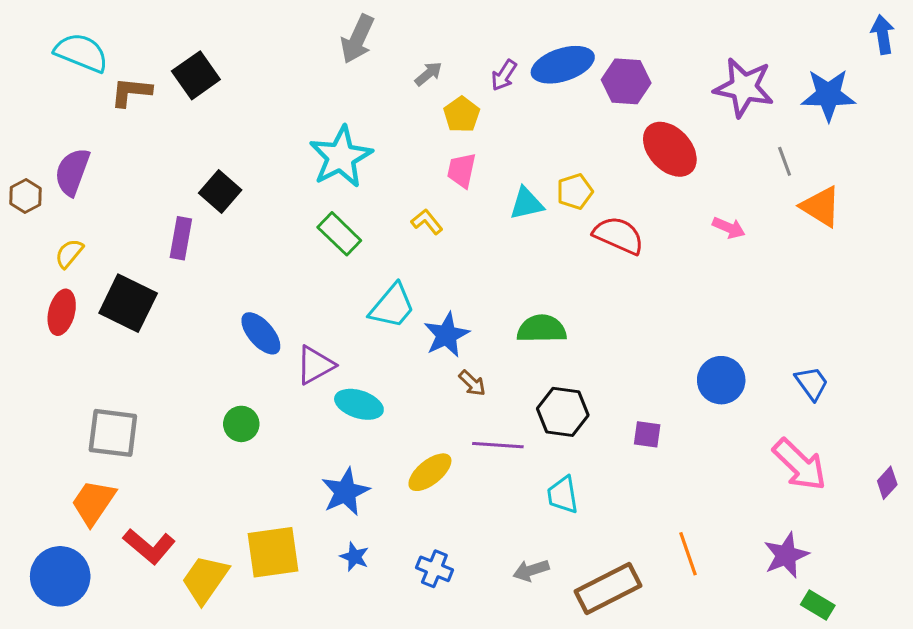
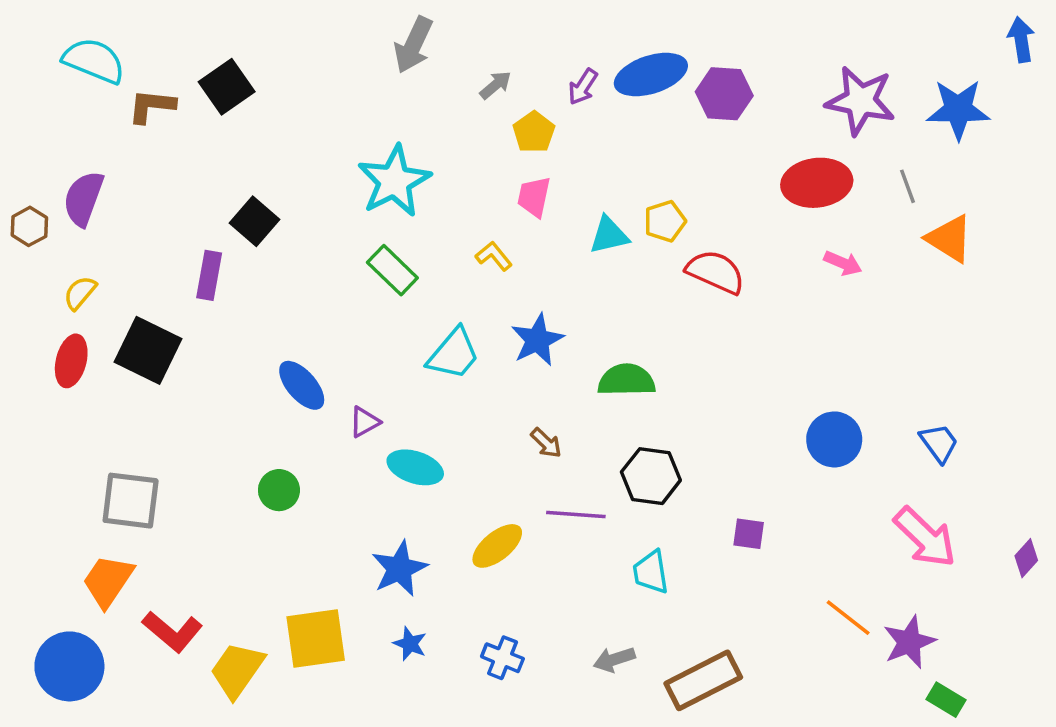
red ellipse: (670, 149) -> (817, 183), moved, turned -54
blue star: (447, 335) -> (537, 340), moved
purple triangle: (315, 365) -> (365, 422), size x0.7
purple square: (647, 434) -> (749, 534), moved
orange line: (688, 554) -> (848, 618), moved, turned -33

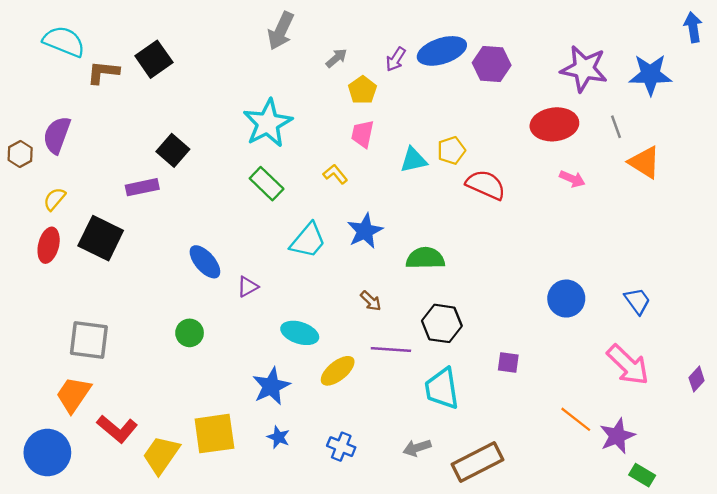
purple rectangle: (209, 275) -> (142, 187), turned 68
cyan ellipse: (415, 467) -> (300, 333), moved
cyan trapezoid: (651, 572) -> (442, 389), size x1.4

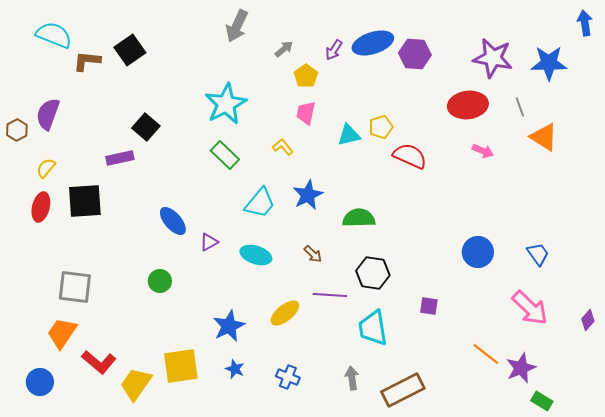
black square: (101, 238) -> (85, 201), turned -30
cyan ellipse: (300, 333) -> (256, 255), moved
gray arrow: (417, 448) -> (352, 378), turned 100
blue circle: (47, 453) -> (40, 382), size x0.7

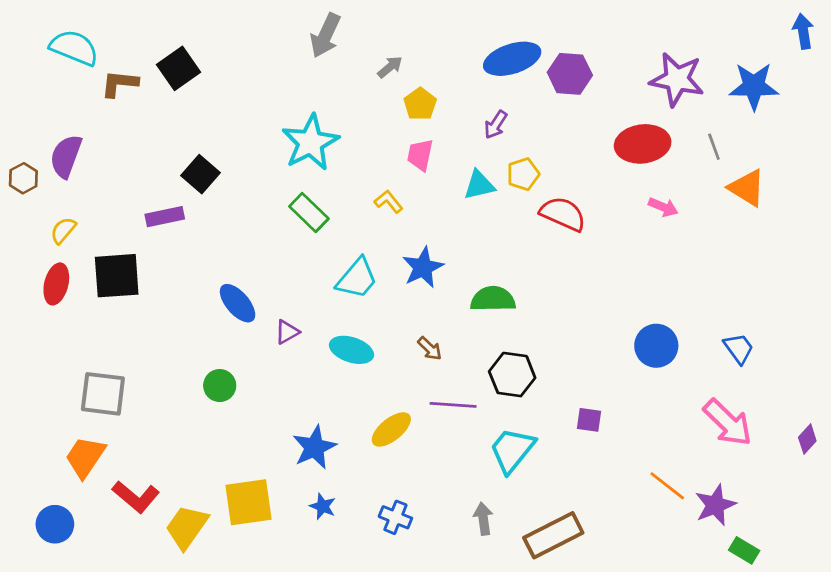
purple arrow: (334, 50) -> (496, 125), moved
cyan trapezoid: (373, 328) -> (512, 450), turned 48

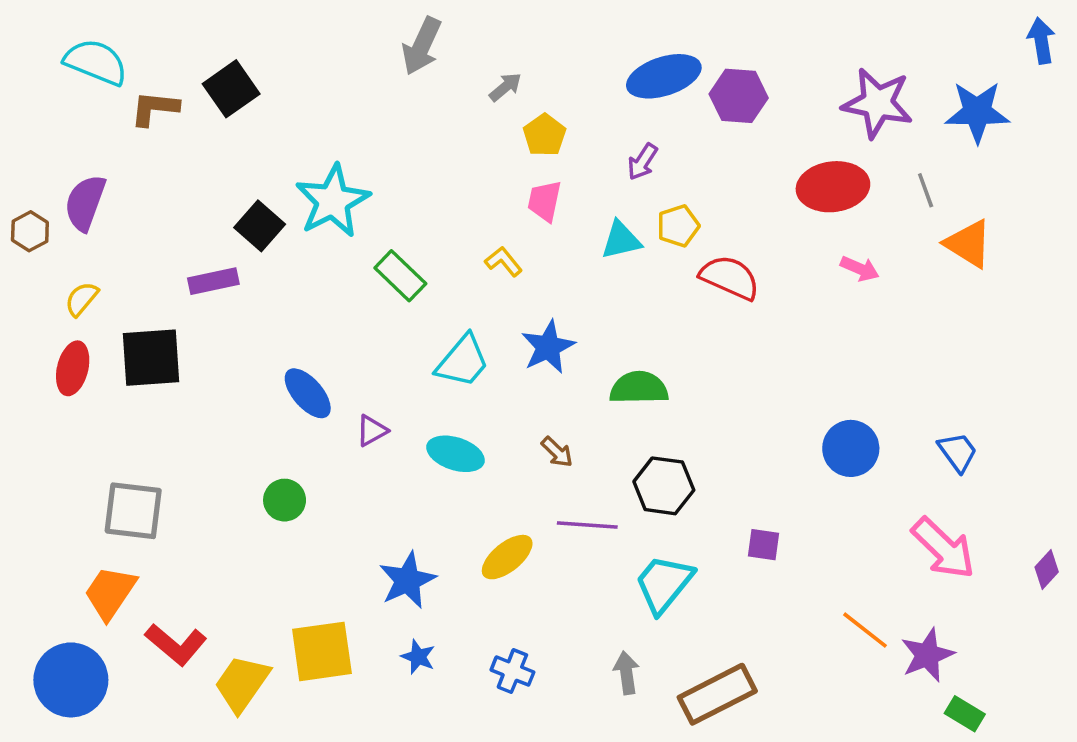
cyan star: (310, 143) -> (333, 201), moved
blue circle: (55, 524) -> (71, 680), size x1.5

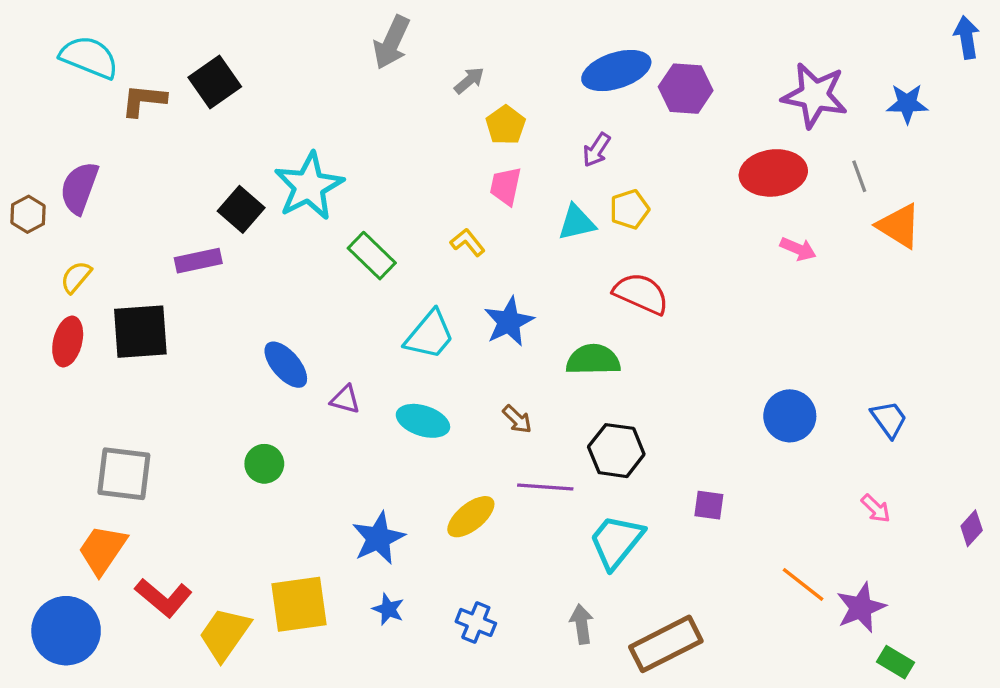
blue star: (977, 112) -> (907, 104), size x0.7
red semicircle: (730, 278) -> (641, 294), moved
purple triangle: (372, 431) -> (345, 399), turned 44
pink arrow: (943, 548) -> (876, 508), size x0.5

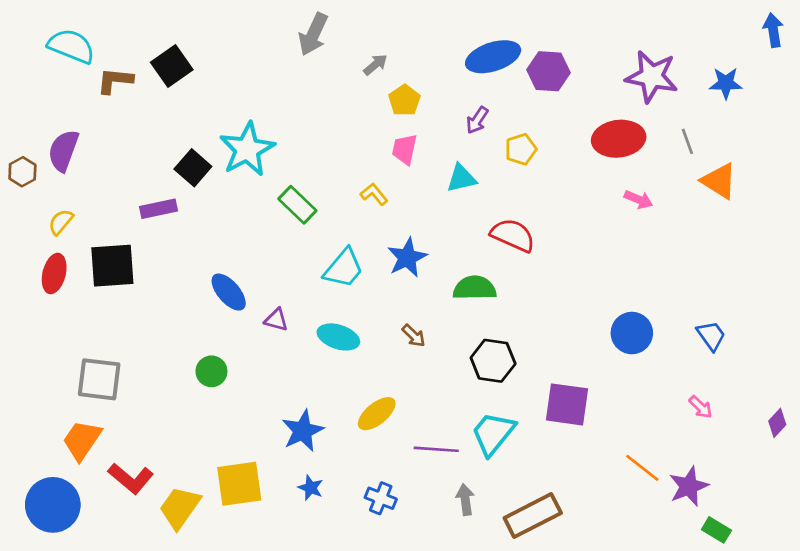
yellow pentagon: (630, 209) -> (521, 149), moved
purple line: (545, 487) -> (436, 449), moved
purple square: (709, 505) -> (567, 404), size x1.8

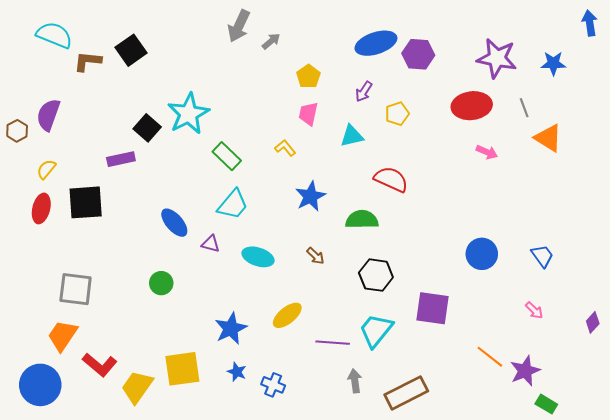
gray arrow: (375, 65) -> (271, 41), moved
cyan trapezoid: (344, 268) -> (233, 204), moved
blue cross: (381, 498) -> (273, 385), moved

